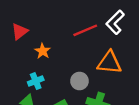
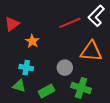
cyan cross: (36, 81) -> (26, 68), turned 32

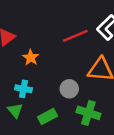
green triangle: (19, 86) -> (15, 110), turned 32

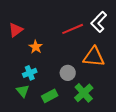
cyan cross: (24, 89) -> (30, 73), turned -32
green cross: (88, 113) -> (84, 93), turned 30

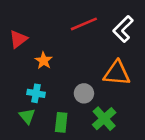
red line: (73, 29) -> (84, 24), moved
cyan cross: (30, 73) -> (36, 93), turned 32
green rectangle: (50, 96) -> (61, 122), turned -56

